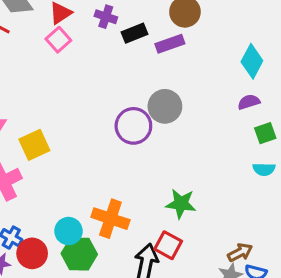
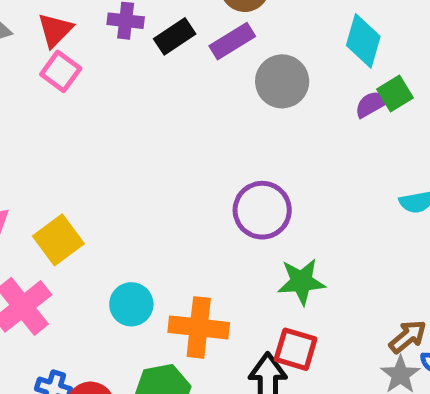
gray circle: (165, 106) -> (282, 81), moved
purple circle: (133, 126) -> (262, 210), moved
green square: (265, 133) -> (395, 94), moved
cyan circle: (68, 231) -> (131, 304), moved

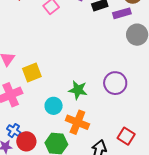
green star: (301, 282) -> (78, 90), moved
red square: (296, 349) -> (126, 136), moved

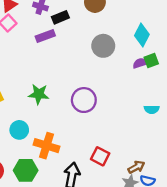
purple rectangle: (122, 13) -> (45, 36), moved
green star: (78, 90) -> (39, 94), moved

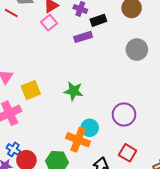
purple circle: (84, 100) -> (124, 114), moved
cyan circle: (19, 130) -> (90, 128), moved

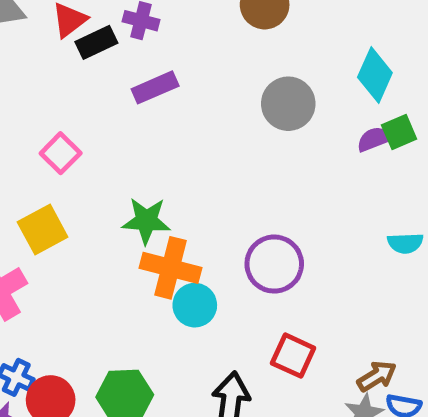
black rectangle: (98, 20) -> (96, 42), moved
pink square: (49, 23) -> (61, 153), moved
orange cross: (78, 140) -> (170, 268), moved

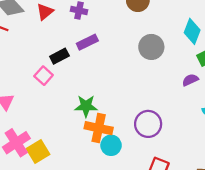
black rectangle: (96, 42) -> (59, 56), moved
purple semicircle: (374, 139) -> (190, 80), moved
yellow square: (43, 229) -> (38, 151), moved

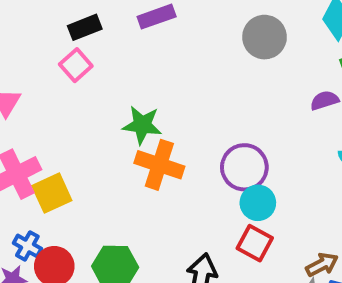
black rectangle: (59, 56) -> (85, 27), moved
cyan circle: (111, 145) -> (258, 203), moved

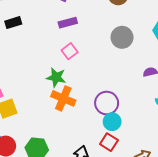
black rectangle: (85, 27) -> (13, 23), moved
pink square: (76, 65) -> (70, 51), moved

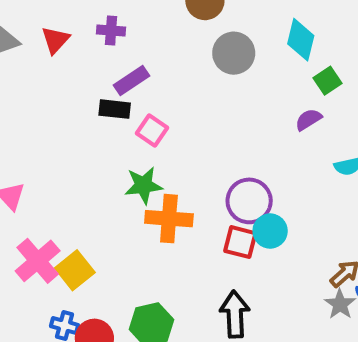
black rectangle: (13, 23) -> (115, 109), moved, turned 42
gray circle: (122, 37) -> (234, 53), moved
red square: (109, 142) -> (240, 242), moved

